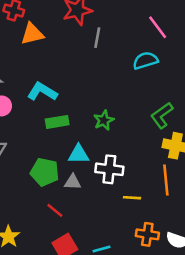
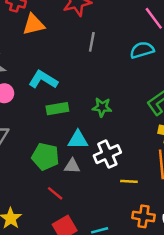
gray line: (97, 38) -> (92, 42), moved
green star: (104, 120) -> (102, 107), turned 30
white cross: (109, 169) -> (107, 154), turned -30

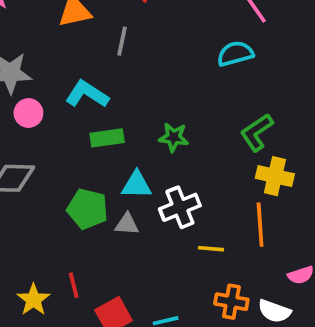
gray line: (92, 42) -> (122, 41), moved
red line: (55, 193) -> (74, 285), moved, turned 35

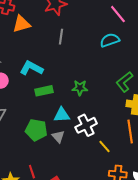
gray line: (122, 41) -> (61, 37), moved
gray triangle: (127, 224) -> (58, 137), turned 48
yellow line: (211, 249) -> (105, 146), turned 48

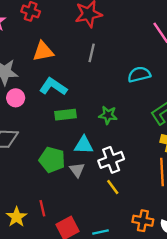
orange triangle: (21, 24) -> (43, 51), moved
cyan semicircle: (110, 40) -> (139, 74), moved
yellow line: (105, 146) -> (113, 187), moved

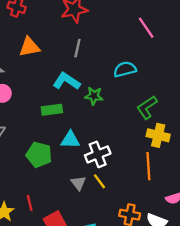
cyan L-shape: (53, 87) -> (67, 81), moved
green star: (108, 115) -> (94, 96), moved
gray triangle: (77, 170) -> (78, 183), moved

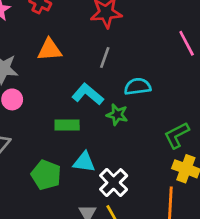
cyan semicircle: (125, 69) -> (138, 87), moved
white cross: (98, 154) -> (114, 183), turned -30

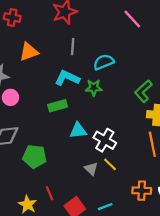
green pentagon: (46, 175) -> (35, 156), moved

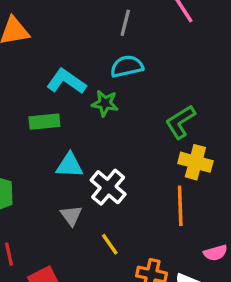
gray line: (73, 47) -> (125, 23), moved
yellow line: (110, 164) -> (110, 244), moved
gray triangle: (91, 169) -> (71, 216), moved

